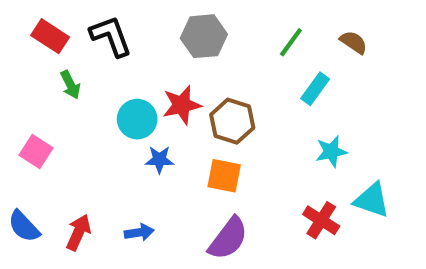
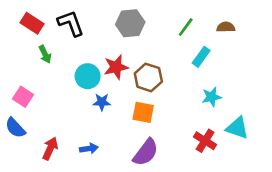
brown semicircle: (354, 42) -> (226, 27), turned -36
blue semicircle: (24, 226) -> (15, 128), moved

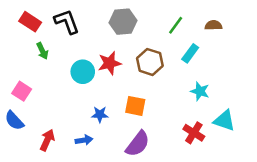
brown hexagon: (148, 77) -> (150, 62), moved
cyan star: (212, 97) -> (200, 91), turned 30
blue star: (102, 102) -> (100, 114), moved

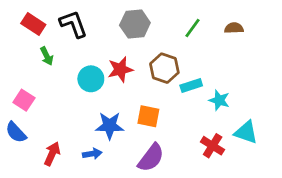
cyan rectangle: (190, 53) -> (191, 86), moved, turned 36
blue star: (100, 114) -> (110, 126), size x1.5

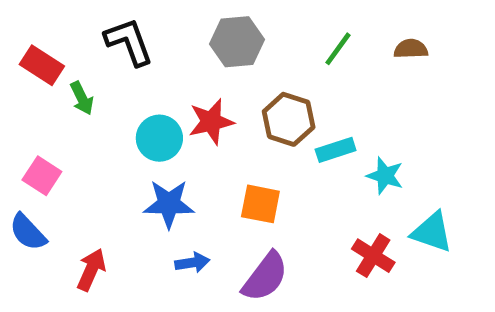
red rectangle: (33, 24) -> (42, 65), moved
blue star: (110, 126) -> (169, 204), moved
blue arrow: (92, 154) -> (192, 263), moved

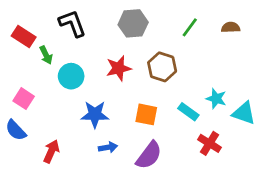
cyan circle: (159, 138) -> (71, 76), moved
cyan rectangle: (336, 150) -> (188, 112), moved, turned 54
cyan triangle: (432, 232) -> (244, 113), moved

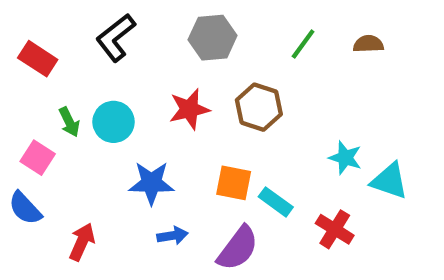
black L-shape: (72, 23) -> (116, 38), turned -108
green arrow: (46, 55) -> (69, 122), moved
cyan rectangle: (188, 112) -> (276, 202), moved

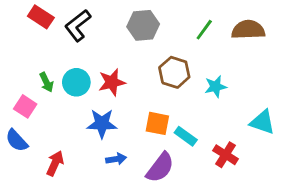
brown semicircle: (368, 44) -> (248, 30), size x1.6
red rectangle: (38, 59) -> (41, 17), moved
red star: (189, 109) -> (112, 82), moved
cyan star: (345, 158) -> (216, 87), moved, turned -30

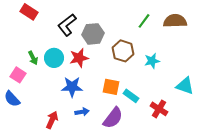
black L-shape: (78, 25) -> (67, 25), moved
gray hexagon: (143, 25) -> (93, 34), moved
red arrow: (55, 163) -> (52, 120), moved

